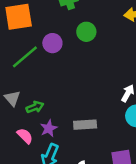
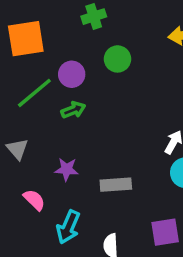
green arrow: (35, 107) -> (73, 110), moved
purple star: (49, 128) -> (67, 169), moved, turned 30

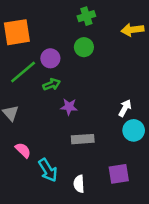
green cross: (94, 17) -> (86, 16), moved
purple star: (67, 169) -> (69, 107), moved
cyan arrow: (68, 227) -> (48, 170), turned -55

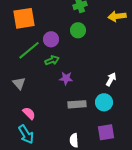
cyan circle: (134, 130) -> (104, 102), moved
cyan arrow: (48, 170) -> (26, 134), moved

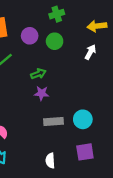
purple circle: (51, 39) -> (30, 36), moved
green arrow: (52, 60) -> (38, 74), moved
white arrow: (111, 79) -> (90, 52), moved

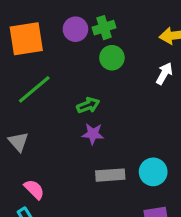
green cross: (57, 14) -> (104, 28), moved
purple circle: (30, 36) -> (75, 29), moved

